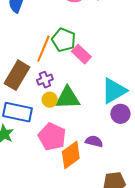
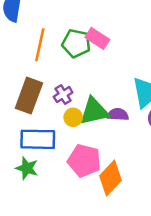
orange line: (43, 49) -> (40, 45), moved
pink rectangle: (81, 54) -> (97, 38), moved
purple semicircle: (94, 141) -> (118, 114), moved

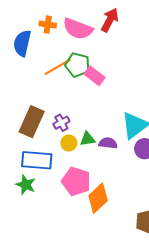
green pentagon: (76, 43) -> (77, 65), moved
orange line: (40, 45) -> (58, 67), moved, turned 44
green triangle: (94, 111) -> (87, 139), size x0.6

